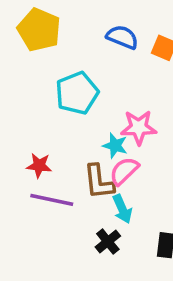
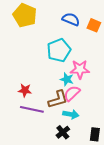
cyan pentagon: (77, 93) -> (59, 50), moved
brown L-shape: (99, 182) -> (58, 99), turned -100
cyan arrow: (122, 209) -> (71, 114), turned -56

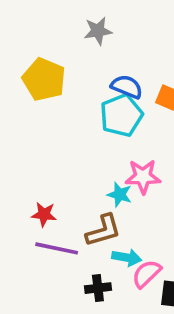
cyan pentagon: (59, 50) -> (121, 115), moved
pink semicircle: (72, 93) -> (147, 274), moved
black cross: (63, 132) -> (98, 288), moved, turned 32

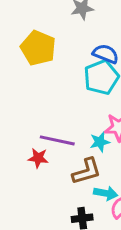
cyan star: (120, 195) -> (100, 142), turned -30
purple line: (57, 248) -> (57, 140), moved

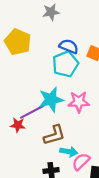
purple line: (57, 140) -> (32, 112), turned -40
cyan star: (100, 142) -> (51, 100), moved, size x1.6

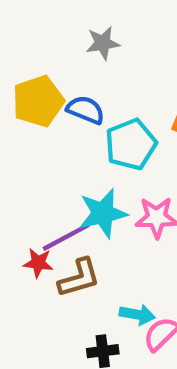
yellow pentagon: (18, 42) -> (38, 101), turned 30
blue semicircle: (69, 46) -> (86, 110), moved
brown L-shape: (54, 135) -> (79, 278), moved

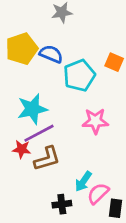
cyan star: (103, 213) -> (32, 109), moved
cyan arrow: (137, 315) -> (83, 181), turned 115

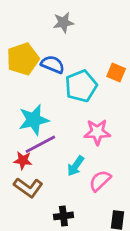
brown L-shape: (47, 159) -> (28, 188), moved, turned 52
cyan arrow: (83, 181) -> (76, 166), moved
pink semicircle: (98, 193) -> (100, 181), moved

